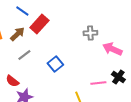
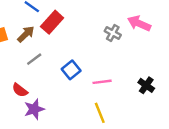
gray cross: (90, 33) -> (113, 33), turned 32
pink arrow: (112, 49) -> (139, 23), moved
pink line: (98, 83) -> (102, 82), moved

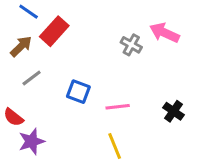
blue square: (71, 70) -> (78, 92), turned -30

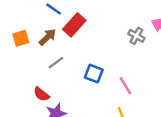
pink line: (118, 107) -> (125, 86), turned 66

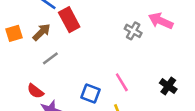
red rectangle: (74, 25) -> (69, 20), turned -70
blue square: (94, 74) -> (90, 94), moved

